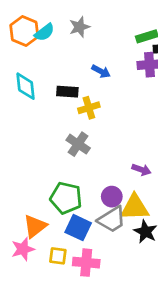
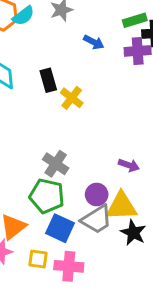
blue arrow: (101, 71) -> (94, 42), moved
black rectangle: (67, 92) -> (48, 80), turned 70
yellow cross: (89, 108) -> (72, 98), turned -35
gray cross: (78, 144) -> (56, 164), moved

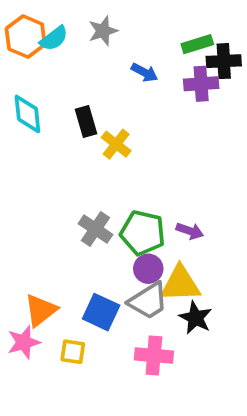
green pentagon: (47, 196) -> (143, 233), moved
pink cross: (69, 266) -> (154, 356), moved

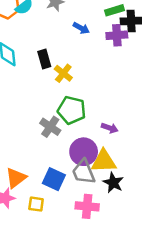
green pentagon: (143, 233) -> (72, 110), moved
purple circle: (148, 269) -> (84, 152), size x1.5
gray trapezoid: (148, 301) -> (84, 172), turned 100

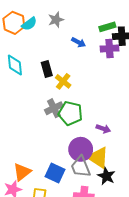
gray cross: (50, 127) -> (54, 108), moved, turned 30
yellow triangle: (104, 161) -> (98, 158), turned 35

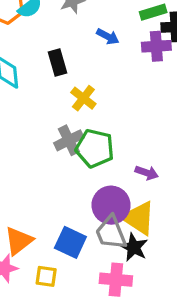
black rectangle: (47, 69) -> (58, 62), moved
black star: (106, 176) -> (134, 247), moved

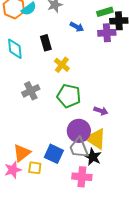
gray cross: (69, 140) -> (31, 91), moved
yellow square: (46, 276) -> (35, 168), moved

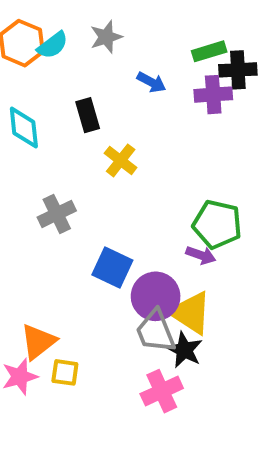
green pentagon: (69, 96) -> (217, 224), moved
blue square: (54, 154) -> (112, 268), moved
pink cross: (82, 177) -> (162, 391), turned -30

